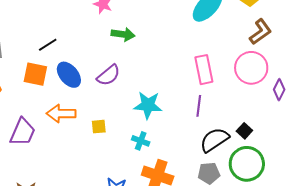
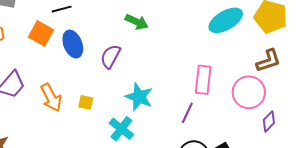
purple semicircle: (109, 75) -> (110, 56), turned 140
orange arrow: (61, 113) -> (51, 97), moved, turned -136
cyan cross: (141, 141) -> (121, 129), size x1.4

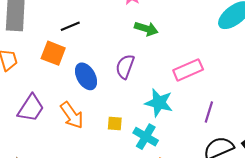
blue ellipse: (73, 44) -> (86, 76), moved
pink rectangle: (203, 80) -> (188, 70), moved, turned 68
yellow square: (86, 102) -> (115, 124), moved

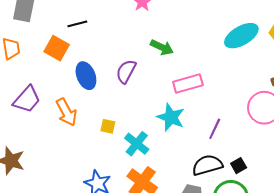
green arrow: (146, 29) -> (162, 47), moved
cyan star: (159, 103) -> (171, 117), moved
purple line: (209, 112) -> (215, 129), moved

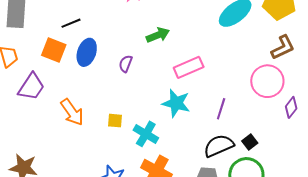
green arrow: (162, 47) -> (158, 35), turned -40
purple semicircle: (126, 71) -> (126, 64), size x0.7
blue ellipse: (86, 76) -> (87, 52), moved, turned 48
purple trapezoid: (27, 99) -> (31, 87), moved

